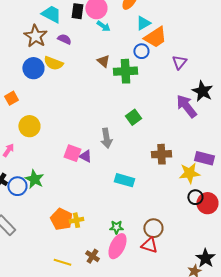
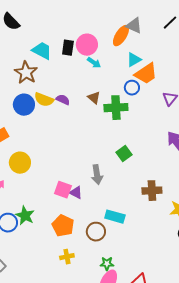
purple semicircle: (64, 39) -> (63, 100), moved
orange pentagon: (61, 219) -> (63, 226), moved
brown circle: (153, 228) -> (96, 232), moved

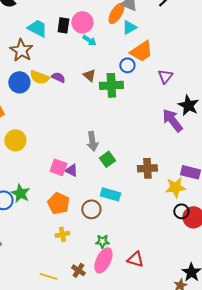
cyan triangle: (134, 60) -> (129, 27), moved
green square: (124, 154) -> (107, 159), moved
gray arrow: (97, 175) -> (92, 141), moved

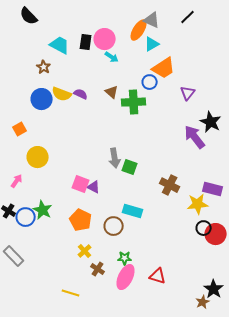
brown star: (21, 50) -> (44, 67), size x0.6
green square: (107, 159) -> (130, 167), moved, turned -35
brown cross: (147, 168) -> (170, 185), turned 30
yellow cross: (62, 234) -> (85, 251), turned -32
brown cross: (78, 270) -> (98, 269), moved

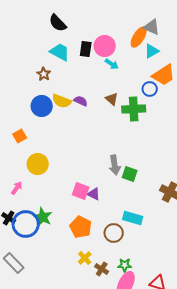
black semicircle: (29, 16) -> (58, 23), moved
blue circle: (26, 217) -> (26, 224), size x1.4
brown cross: (98, 269) -> (102, 269), moved

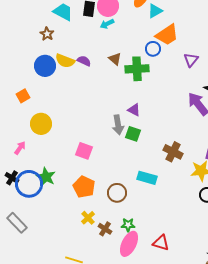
cyan arrow: (112, 64) -> (107, 24), moved, turned 120
purple triangle: (94, 194) -> (134, 110), moved
cyan rectangle: (133, 218) -> (147, 178), moved

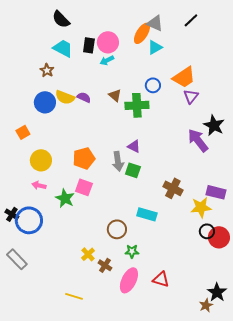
orange trapezoid: (167, 35) -> (184, 77), moved
pink arrow: (20, 148) -> (39, 185), moved, turned -112
green star: (46, 177) -> (65, 198), moved
orange pentagon: (84, 187) -> (84, 158), moved, turned 30
green star: (128, 225) -> (132, 251), moved

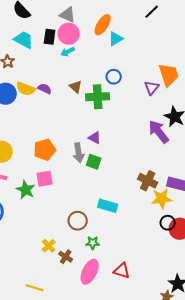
gray triangle: (155, 23) -> (68, 15), moved
orange trapezoid: (184, 77) -> (169, 75), moved, turned -75
pink square: (84, 187) -> (45, 179), turned -30
brown cross: (173, 188) -> (148, 181), moved

